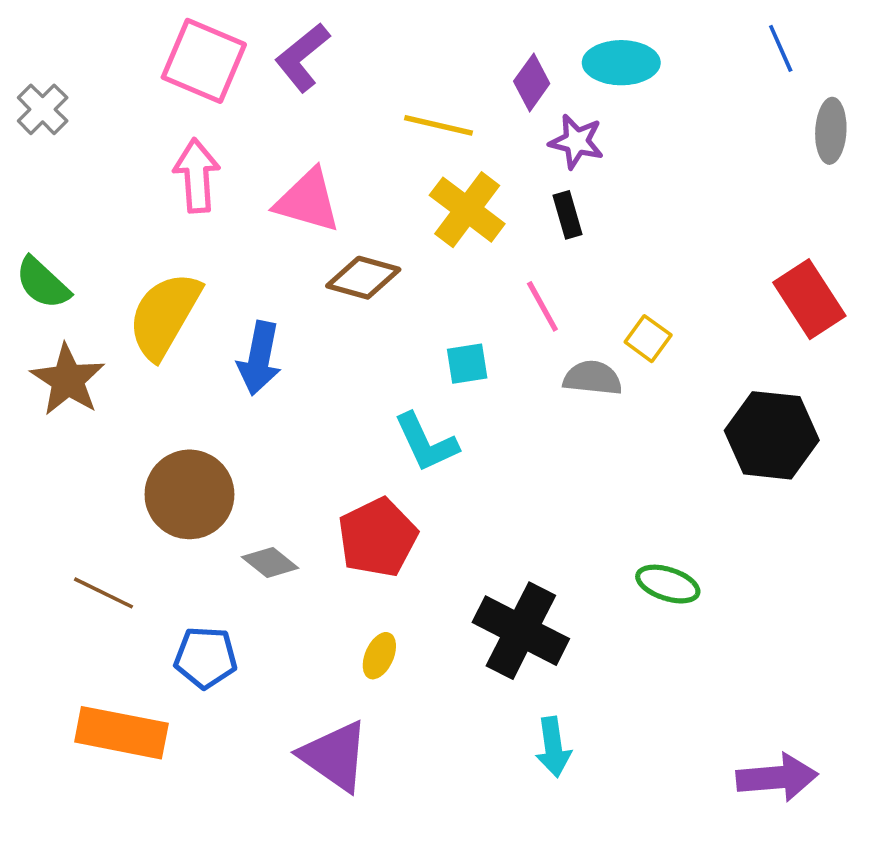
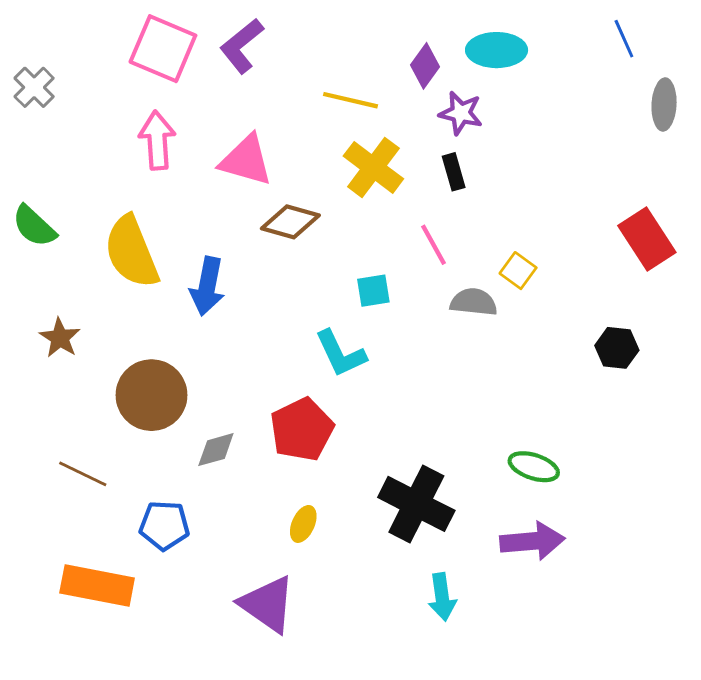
yellow semicircle: (164, 315) -> (131, 252), turned -52
brown star: (68, 380) -> (60, 338), moved, size x0.7
black hexagon: (772, 435) -> (617, 348), size x0.6
gray diamond: (270, 563) -> (216, 450), turned -54
purple arrow: (777, 778) -> (532, 541), moved

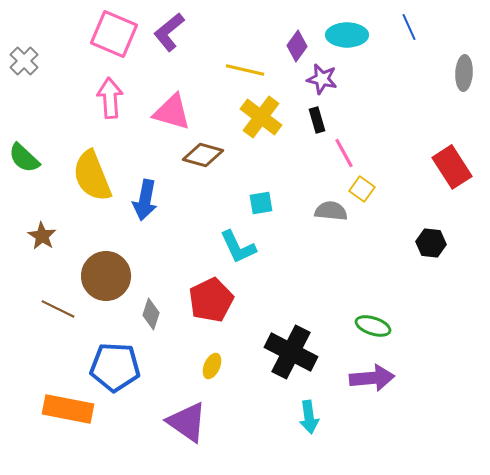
blue line: (624, 39) -> (409, 27), moved
pink line: (434, 245) -> (344, 153), moved
gray diamond: (216, 450) -> (151, 314), turned -56
brown line: (83, 474) -> (58, 309), moved
blue pentagon: (164, 525) -> (115, 367), size x1.4

